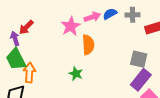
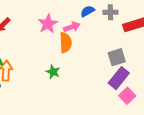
pink arrow: (92, 17) -> (72, 27), moved
gray square: (139, 59) -> (117, 57), turned -30

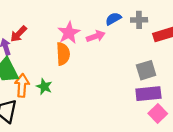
orange semicircle: (66, 43) -> (63, 54), moved
green star: (53, 72) -> (44, 87), moved
purple rectangle: (119, 78) -> (148, 94), turned 45

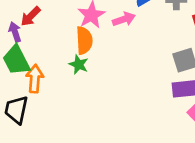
green star: (44, 87) -> (79, 64), moved

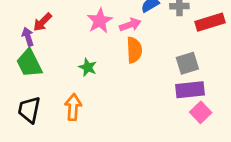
orange semicircle: (84, 40) -> (134, 50), moved
orange arrow: (35, 79) -> (73, 107), moved

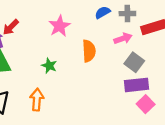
pink arrow: (130, 25) -> (123, 38), moved
gray square: (187, 63) -> (134, 62), turned -36

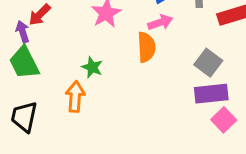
pink arrow: (123, 38) -> (160, 22), moved
orange arrow: (37, 100) -> (75, 97), moved

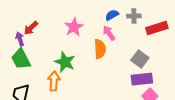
pink arrow: (160, 22) -> (109, 33), turned -105
green star: (92, 67) -> (65, 62), size x1.5

